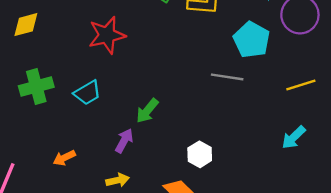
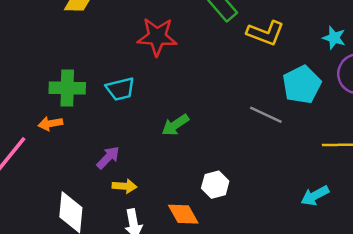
green cross: (36, 86) -> (67, 88), moved
purple arrow: (124, 141) -> (108, 158), moved
orange arrow: (64, 158) -> (50, 124), moved

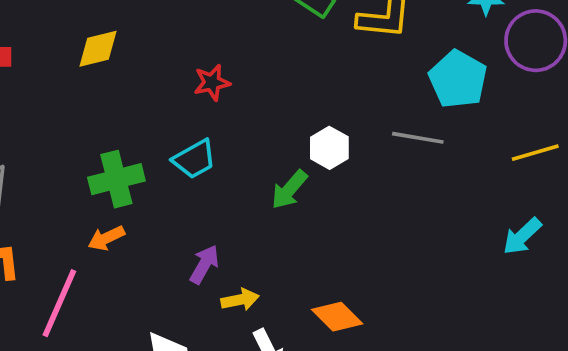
red star: (157, 37) -> (212, 83), moved, size x0.6
white hexagon: (215, 185) -> (329, 148), moved

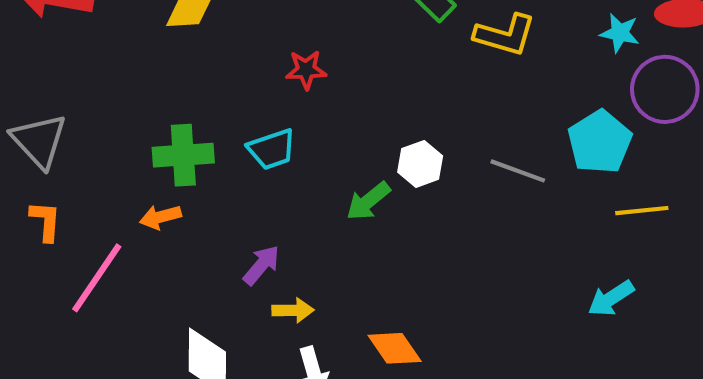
cyan pentagon: (458, 79) -> (600, 142), moved

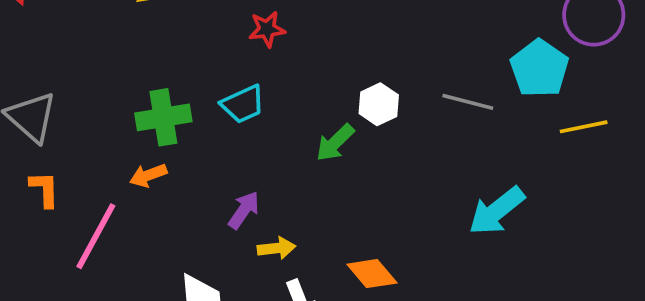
cyan arrow: (611, 298) -> (497, 211), moved, size x1.4

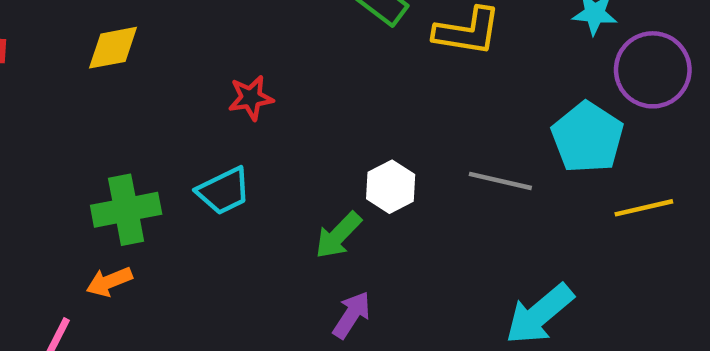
purple arrow: (244, 210) -> (352, 315), moved

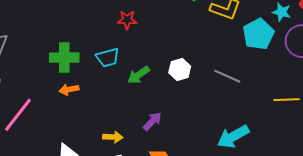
cyan pentagon: (587, 137) -> (258, 34), moved
green arrow: (338, 235) -> (139, 75), moved
orange arrow: (109, 282) -> (69, 90), moved

